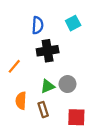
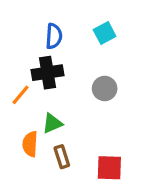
black cross: (48, 51) -> (48, 73), moved
gray circle: (68, 84) -> (105, 88), moved
green triangle: (48, 86) -> (52, 123), moved

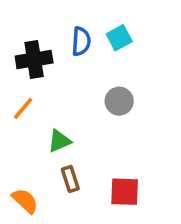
blue semicircle: (54, 36) -> (81, 41), moved
black cross: (48, 73) -> (34, 59), moved
orange semicircle: (30, 144) -> (25, 201), moved, turned 130

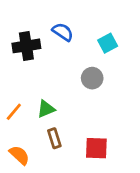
cyan square: (119, 38) -> (108, 43), moved
blue semicircle: (81, 41) -> (63, 32), turned -60
orange line: (23, 108) -> (14, 112), moved

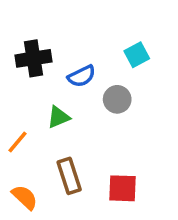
blue semicircle: (63, 32) -> (82, 76), moved, turned 120
green triangle: (46, 109) -> (58, 117), moved
brown rectangle: (54, 138) -> (69, 176), size x1.4

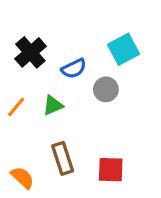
cyan square: (137, 55) -> (124, 49), size x1.4
black cross: (34, 58) -> (30, 52), turned -32
orange line: (18, 142) -> (16, 107), moved

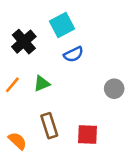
cyan square: (124, 49) -> (62, 25), moved
blue semicircle: (74, 69) -> (73, 54), moved
gray circle: (106, 89) -> (114, 89), moved

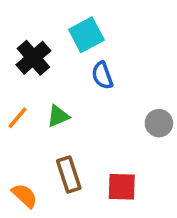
blue semicircle: (73, 54) -> (102, 75), turned 96

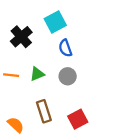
orange line: (17, 118) -> (11, 75), turned 56
gray circle: (159, 123) -> (68, 76), moved
red square: (122, 187) -> (78, 119), turned -30

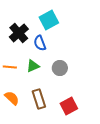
blue semicircle: (65, 48) -> (40, 43), moved
orange semicircle: (16, 125) -> (12, 98), moved

